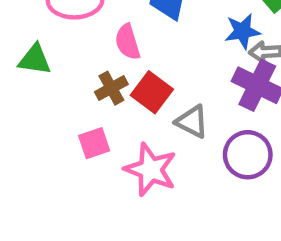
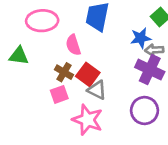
brown cross: (111, 88) -> (64, 72), turned -30
gray triangle: (192, 122) -> (97, 90), moved
pink square: (94, 143) -> (59, 94), moved

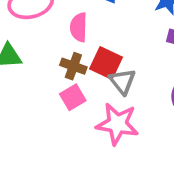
pink semicircle: (73, 45) -> (79, 27), turned 30
gray triangle: (97, 90) -> (122, 81), turned 36

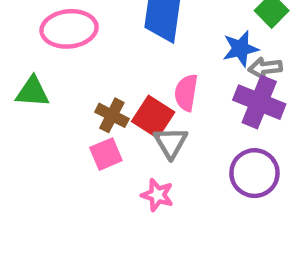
pink semicircle: (79, 27) -> (186, 93), moved
pink star: (117, 124) -> (157, 195), size x0.6

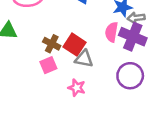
pink semicircle: (186, 93) -> (112, 32), moved
gray triangle: (171, 143) -> (84, 59), turned -48

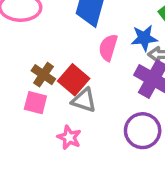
pink semicircle: (112, 32) -> (108, 48), moved
pink square: (48, 65) -> (35, 103), turned 30

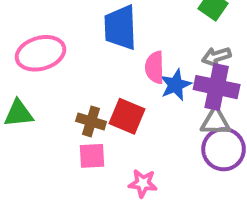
blue star: (144, 38) -> (176, 85), moved
gray triangle: (84, 100) -> (216, 122), moved

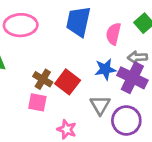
pink semicircle: (155, 67) -> (113, 34), moved
gray triangle: (216, 122) -> (100, 105), moved, turned 45

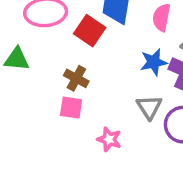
red square: (68, 82) -> (90, 31), moved

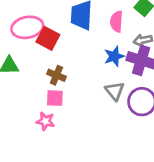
red square: (90, 31) -> (48, 38), moved
pink star: (109, 139) -> (45, 121), moved

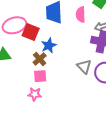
blue star: (114, 56) -> (49, 45), moved
brown cross: (56, 75) -> (40, 59), turned 32

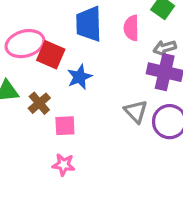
brown cross: (40, 59) -> (39, 103), moved
pink star: (35, 94) -> (64, 165), moved

